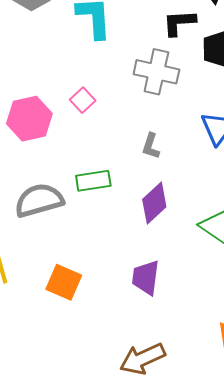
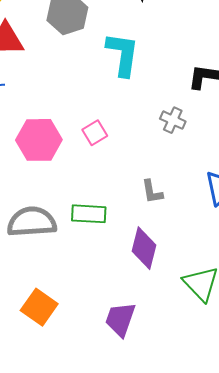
gray cross: (156, 72) -> (173, 120), size x0.6
gray L-shape: (151, 146) -> (152, 192), turned -40
purple diamond: (154, 203) -> (144, 248), turned -45

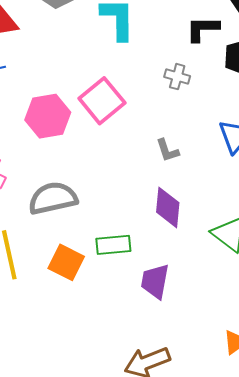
pink square: (95, 133) -> (102, 101), size x1.8
green rectangle: (89, 214) -> (113, 245), moved
orange square: (39, 307) -> (66, 262), moved

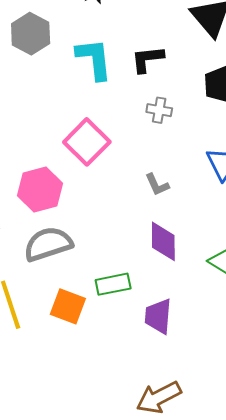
black L-shape: (203, 29) -> (147, 59), moved
pink hexagon: (48, 116) -> (40, 190), moved

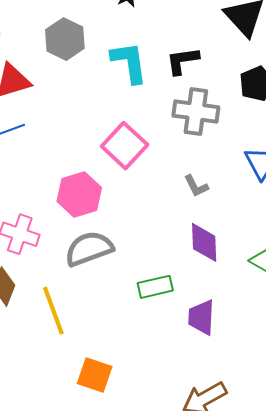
gray cross: (159, 110) -> (196, 111), size x1.8
orange square: (68, 306) -> (95, 375), moved

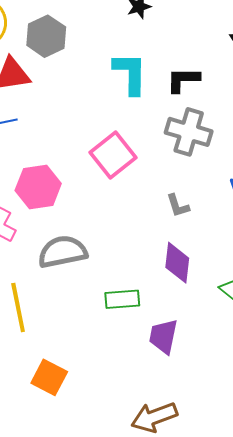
gray hexagon: (65, 39) -> (46, 36), moved
pink hexagon: (79, 195) -> (38, 187), moved

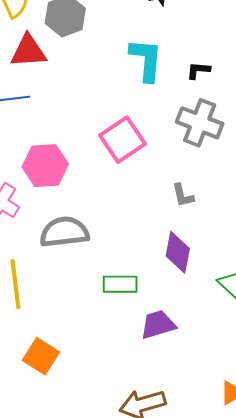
black L-shape: (183, 80) -> (198, 70), size x0.7
purple trapezoid: (163, 336) -> (158, 324), turned 57

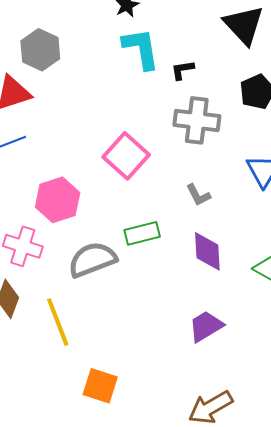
cyan L-shape: (146, 60) -> (141, 49), moved
green rectangle: (120, 284) -> (142, 233), moved

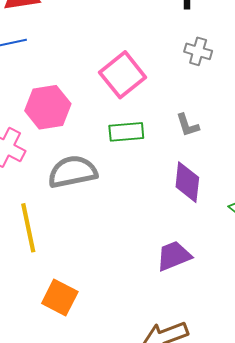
gray cross: (197, 120) -> (198, 51), size x0.6
green rectangle: (142, 233) -> (126, 132), moved

